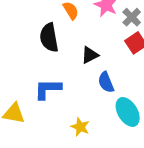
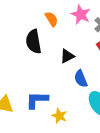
blue L-shape: (48, 89) -> (37, 100), moved

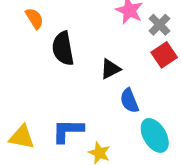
orange semicircle: (52, 19) -> (34, 18), moved

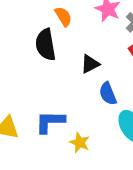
orange semicircle: (34, 18) -> (63, 16), moved

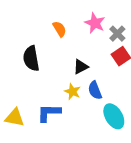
black semicircle: (46, 45) -> (31, 58), moved
yellow star: (80, 143) -> (72, 92), moved

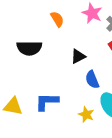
black semicircle: (31, 58) -> (29, 48), turned -80
yellow star: (72, 92) -> (86, 114), moved

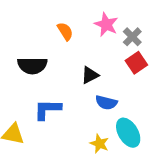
blue semicircle: (92, 80) -> (106, 103), turned -54
blue L-shape: (47, 102) -> (47, 109), moved

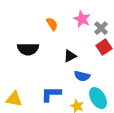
blue L-shape: (47, 109) -> (51, 94), moved

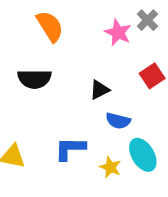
orange semicircle: (52, 24) -> (50, 26), moved, size x1.5
gray cross: (101, 28) -> (147, 20), moved

